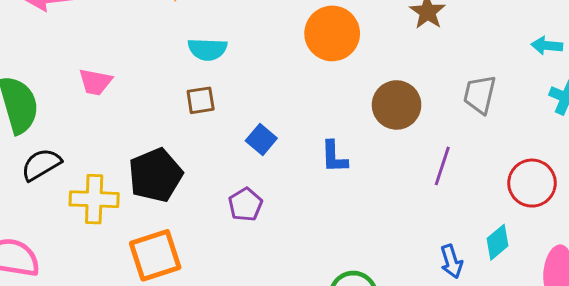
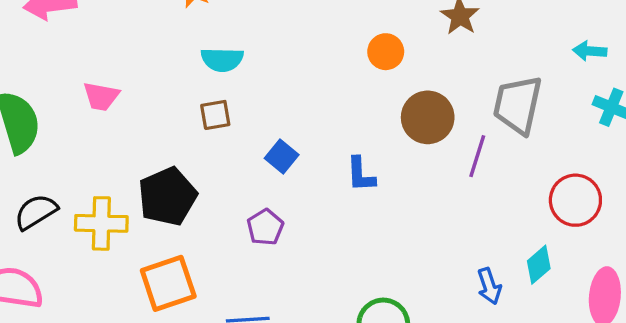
orange circle: (332, 33) -> (386, 52), moved, size x0.6
gray trapezoid: (480, 94) -> (518, 105), size x1.4
black semicircle: (41, 165) -> (36, 212), moved
purple line: (442, 166) -> (477, 156), moved

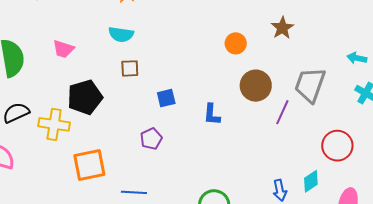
cyan semicircle: (222, 60) -> (121, 34), moved
blue square: (282, 157) -> (166, 98), turned 30
black pentagon: (167, 197) -> (85, 97), moved

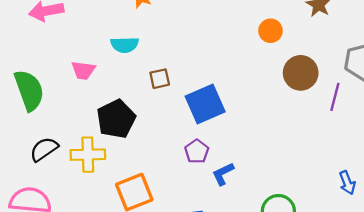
cyan semicircle: (121, 34) -> (125, 45), moved
blue square: (166, 98) -> (205, 104), size x1.8
blue L-shape: (212, 114) -> (223, 174), moved, turned 70

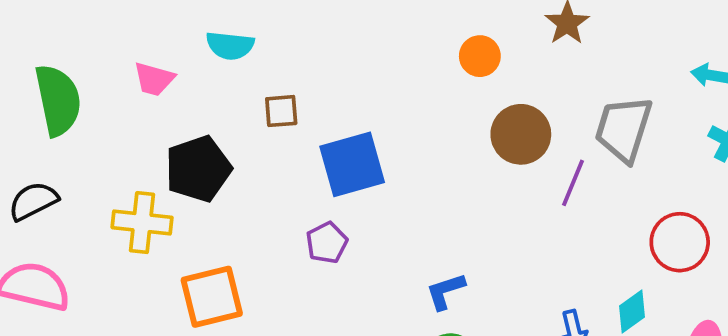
black semicircle: (44, 149) -> (33, 201), moved
blue L-shape: (223, 174) -> (445, 291), moved

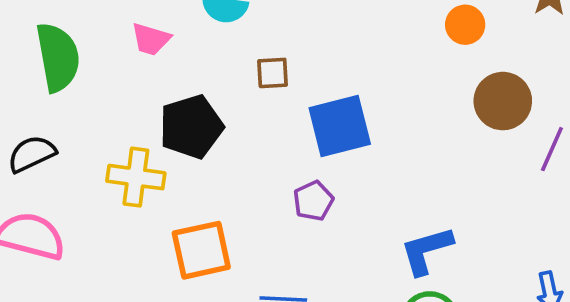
blue L-shape: (445, 291) -> (426, 250), size x1.4

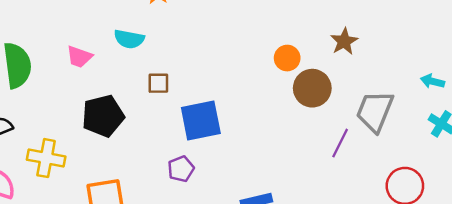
brown circle: (503, 101) -> (312, 88), moved
yellow cross: (136, 177) -> (46, 158), moved

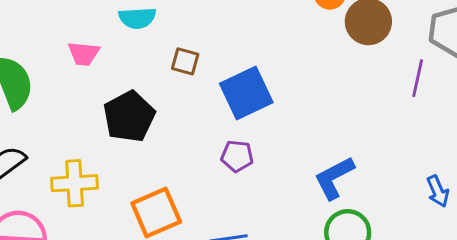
brown square: (158, 83) -> (185, 61), turned 30
purple pentagon: (181, 169) -> (237, 156), turned -30

